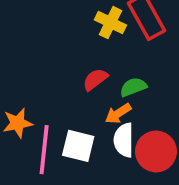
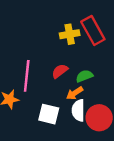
yellow cross: (110, 23) -> (70, 34), turned -36
pink line: (44, 150) -> (27, 76), moved

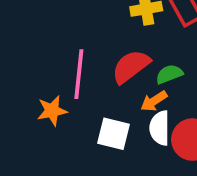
red semicircle: (60, 71) -> (131, 66), size x1.5

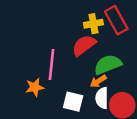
red semicircle: (131, 66) -> (84, 45), moved
green semicircle: (169, 74) -> (108, 64), size x1.6

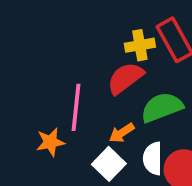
orange arrow: (98, 81) -> (122, 133), moved
white square: (73, 102) -> (109, 164), turned 30

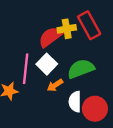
red semicircle: (125, 78) -> (50, 37), moved
white square: (109, 164) -> (47, 64), moved

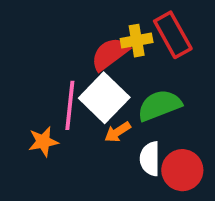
white square: (47, 64) -> (104, 98), size x1.4

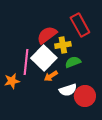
yellow cross: (137, 41) -> (63, 45), moved
green semicircle: (159, 105) -> (73, 62), size x0.7
white semicircle: (150, 159) -> (68, 90), turned -108

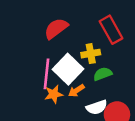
red semicircle: (47, 35) -> (56, 29), moved
orange star: (12, 81) -> (54, 94), moved

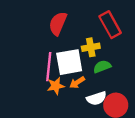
red semicircle: (56, 29) -> (58, 23), turned -30
white square: (68, 69) -> (69, 62), turned 36

